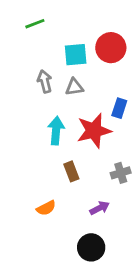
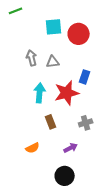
green line: (35, 24) -> (16, 11), moved
cyan square: (76, 55) -> (54, 27), moved

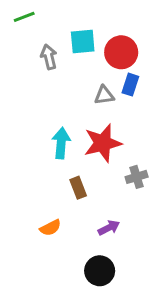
gray arrow: (32, 58) -> (49, 57), moved
gray triangle: (53, 62) -> (104, 95), moved
blue rectangle: (85, 77) -> (130, 85), moved
gray cross: (86, 123) -> (137, 177), moved

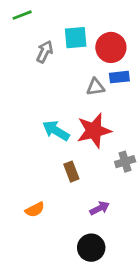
gray arrow: (49, 57) -> (45, 52), turned 40
blue rectangle: (130, 85) -> (119, 77), turned 66
cyan arrow: (61, 143) -> (56, 131), turned -64
orange semicircle: (50, 228) -> (35, 210), moved

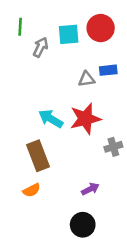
green line: (22, 15) -> (20, 27), moved, turned -66
red circle: (111, 47) -> (101, 28), moved
brown rectangle: (71, 172) -> (38, 156), moved, size x1.6

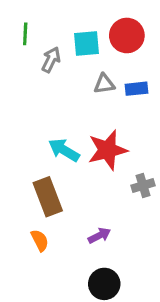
gray triangle: (87, 79) -> (104, 84), moved
purple arrow: (90, 189) -> (99, 236), moved
orange semicircle: (32, 190) -> (40, 240), turned -90

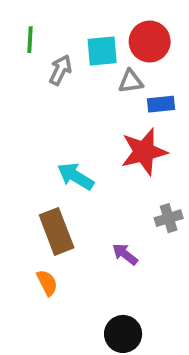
gray triangle: (104, 84) -> (131, 81), moved
red star: (107, 150) -> (144, 152), moved
purple arrow: (99, 236) -> (125, 254), moved, turned -115

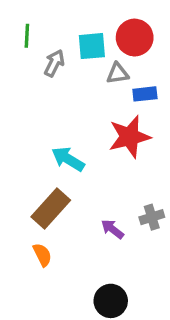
gray cross: (169, 218) -> (152, 217), moved
brown rectangle: (57, 231) -> (51, 209), turned 63

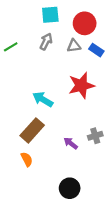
green line: (27, 36) -> (11, 47), moved, turned 56
cyan square: (92, 46) -> (50, 15), moved
gray arrow: (54, 63) -> (46, 42), moved
blue rectangle: (145, 94) -> (96, 50), moved, turned 40

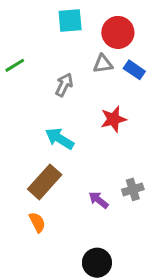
gray arrow: (46, 42) -> (64, 85), moved
red star: (81, 85) -> (113, 119), size x0.7

